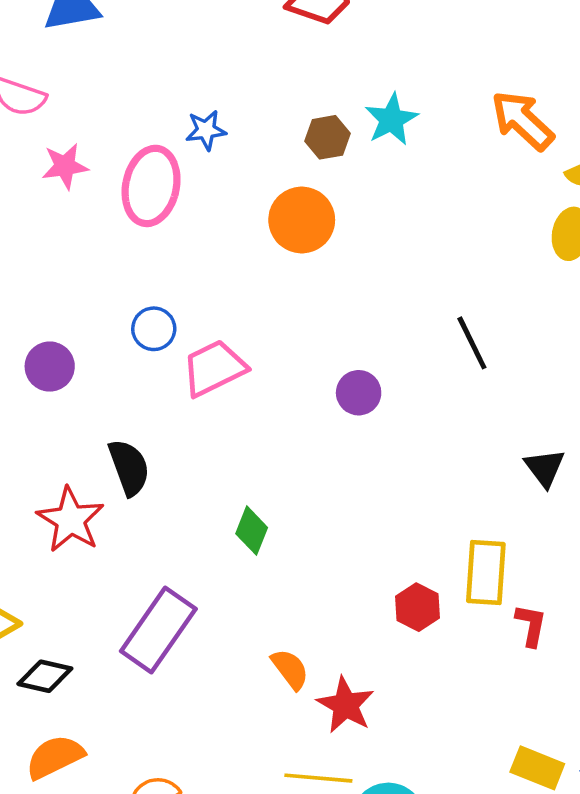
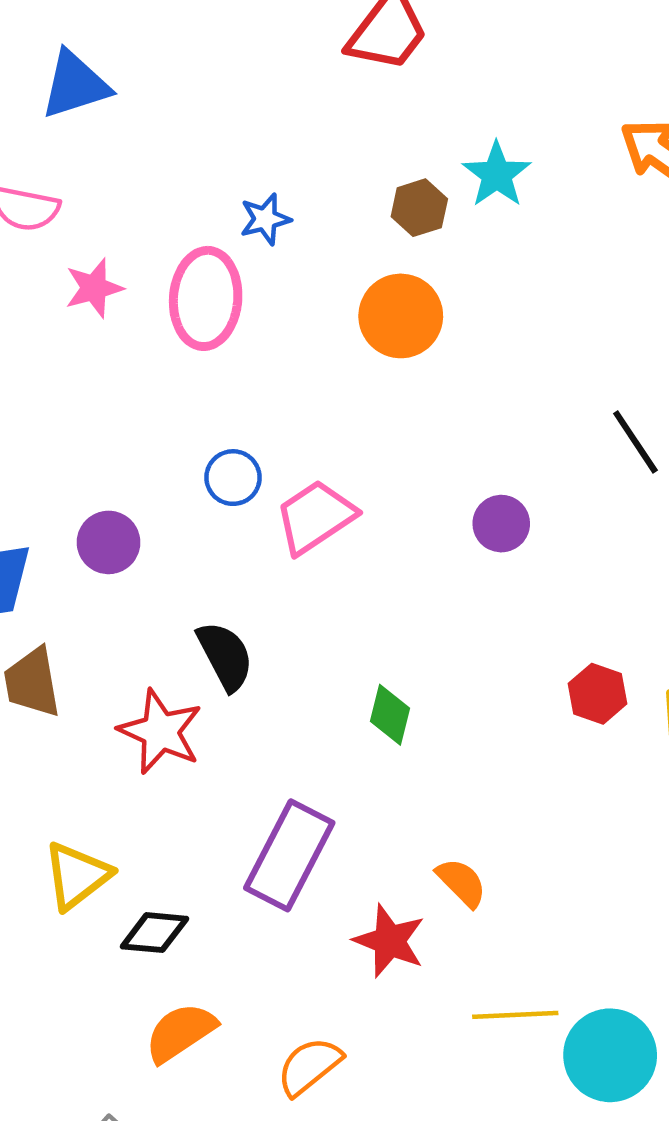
red hexagon: (417, 607) -> (598, 694), moved
red star: (346, 705) -> (389, 941), moved

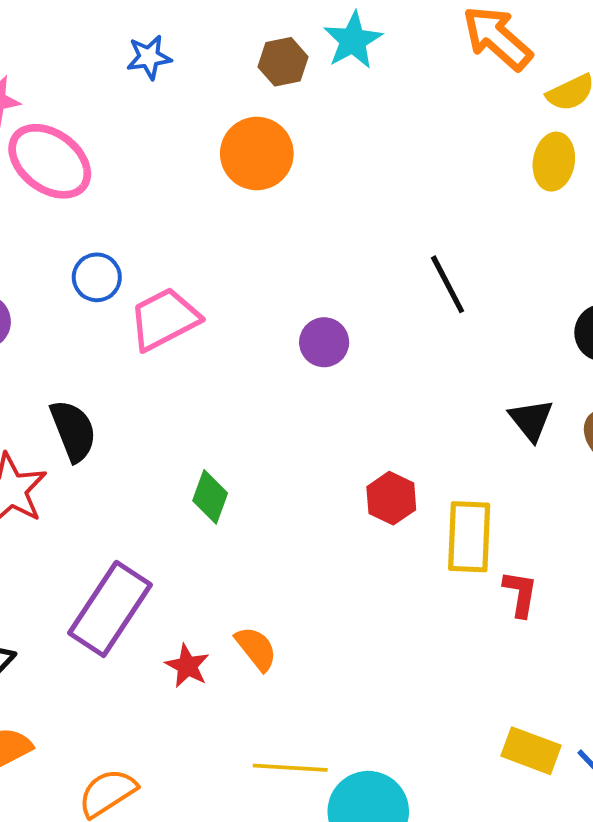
pink ellipse: (206, 298) -> (50, 161), moved, turned -64
red star: (389, 941) -> (187, 666), moved, size x0.7

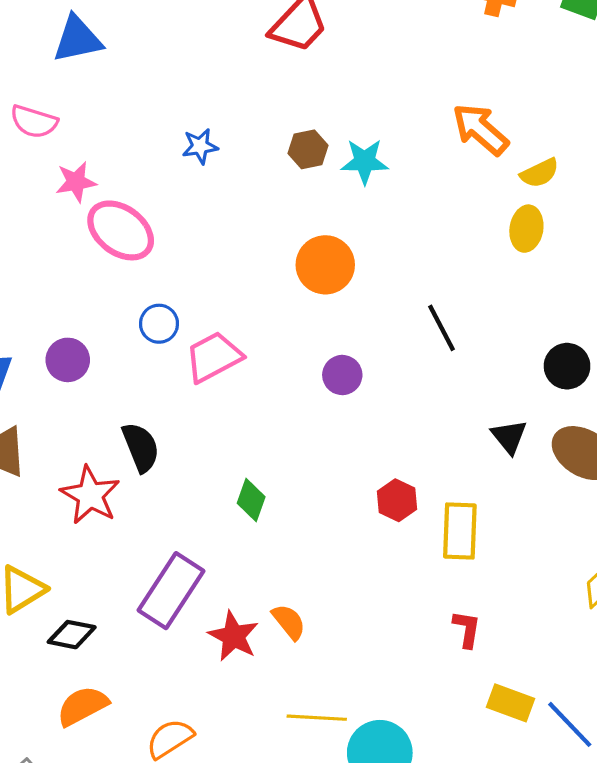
cyan star: (353, 40) -> (365, 161), moved, turned 30
orange circle: (257, 154) -> (325, 265), moved
red L-shape: (520, 594) -> (467, 629), moved
red star: (187, 666) -> (233, 636), size x1.4

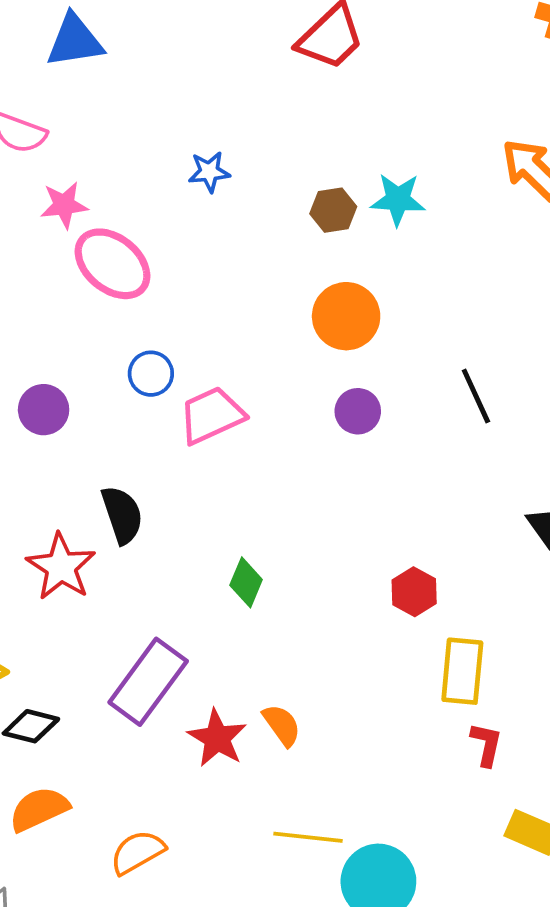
brown hexagon: (308, 149) -> (333, 210), moved
purple circle: (342, 375) -> (358, 411), moved
yellow rectangle: (460, 531) -> (462, 671), moved

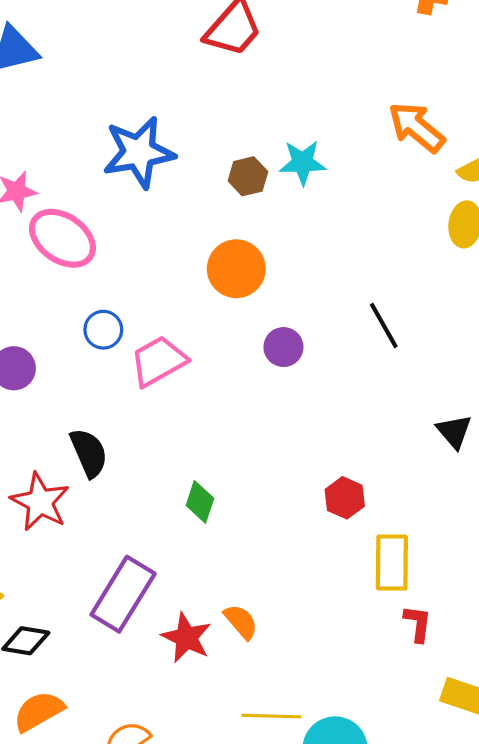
blue star: (209, 172) -> (139, 152), size x2.0
orange circle: (346, 316) -> (236, 269), moved

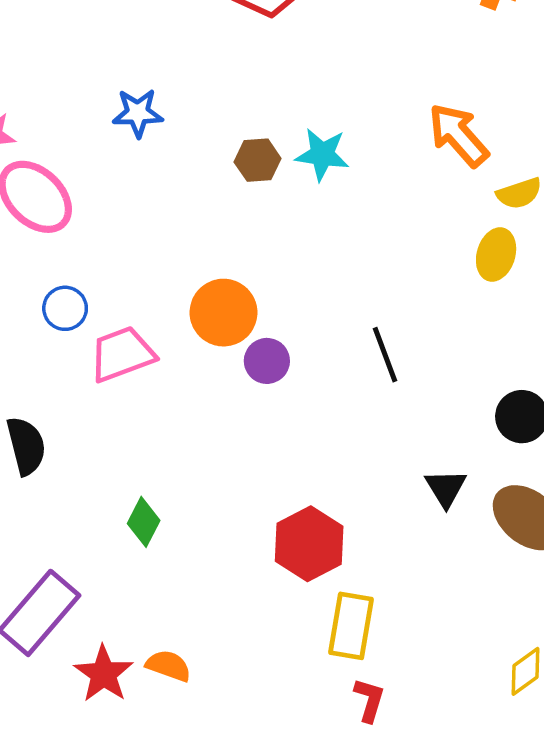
blue star: (139, 152) -> (138, 113), size x0.6
orange circle: (236, 269) -> (223, 313), moved
red hexagon: (345, 498) -> (309, 544), size x1.5
orange semicircle: (241, 622) -> (168, 666), turned -39

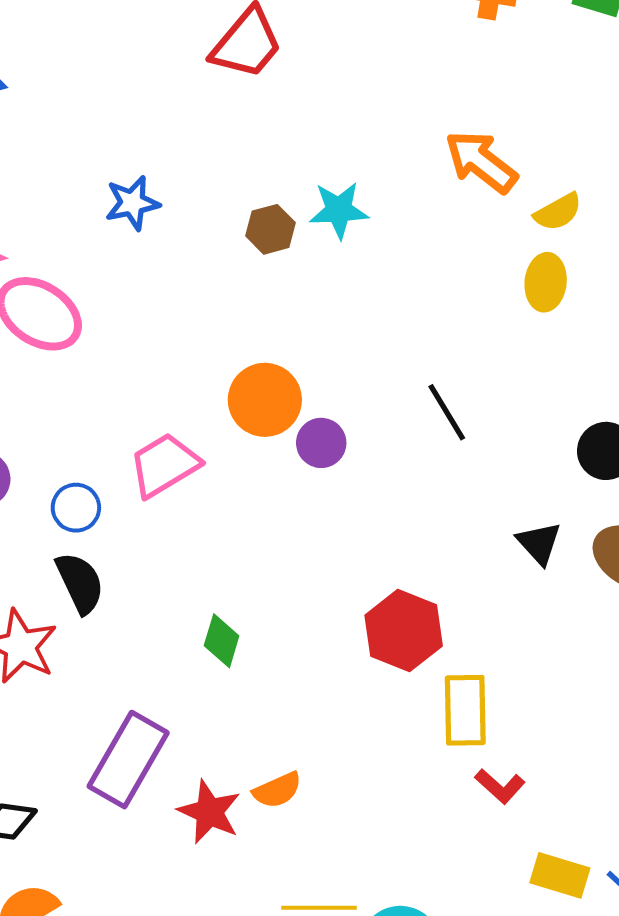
blue circle: (65, 308) -> (76, 508), moved
orange semicircle: (168, 666) -> (277, 790), turned 147
red L-shape: (369, 700) -> (500, 786), turned 126

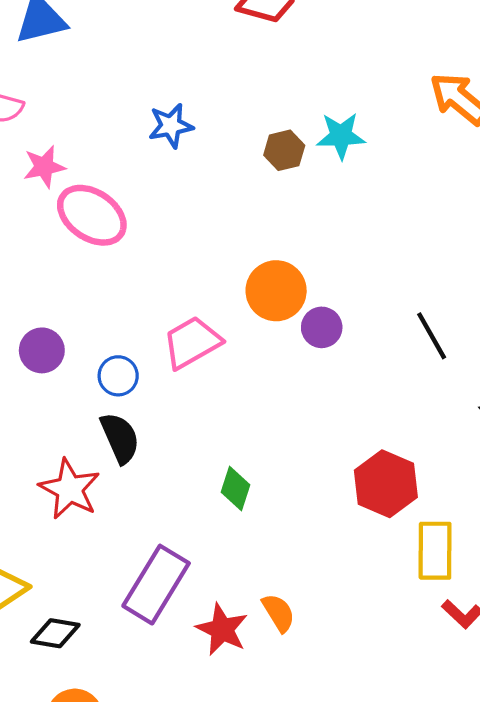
black line: (447, 412) -> (432, 336), moved
orange semicircle: (277, 790) -> (279, 613), turned -99

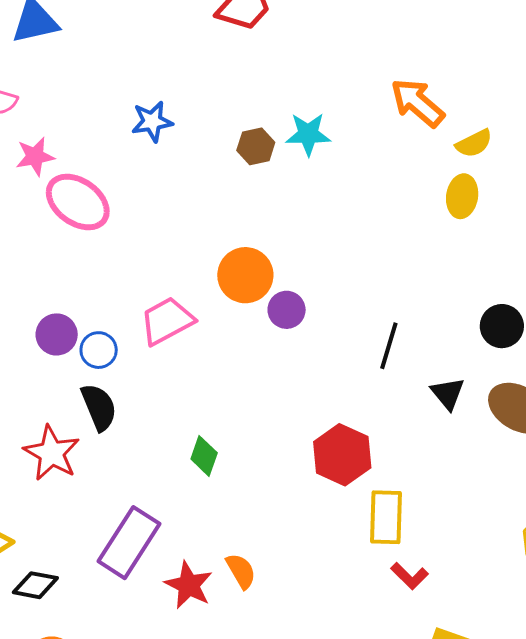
black line: (432, 336) -> (389, 346), moved, turned 45
purple circle: (42, 350) -> (57, 334), moved

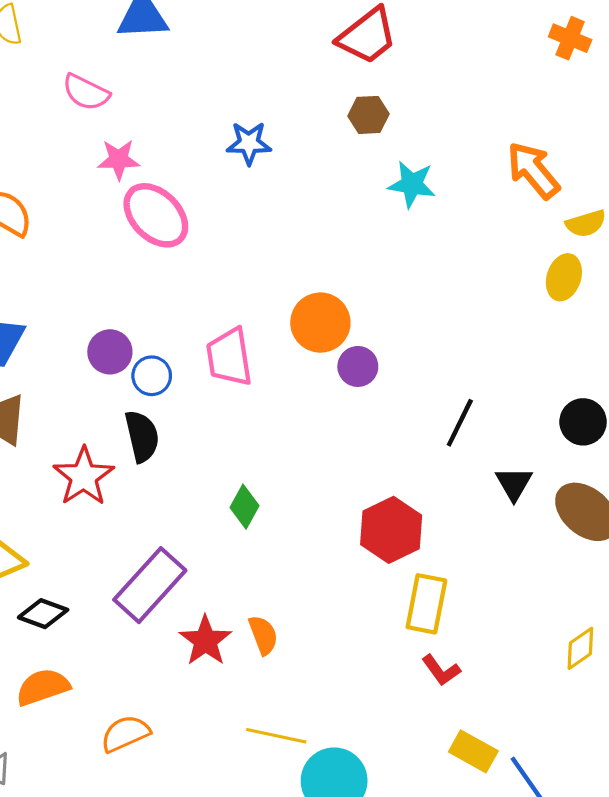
brown hexagon: (256, 146) -> (369, 115), moved
pink trapezoid: (167, 321) -> (229, 357), turned -80

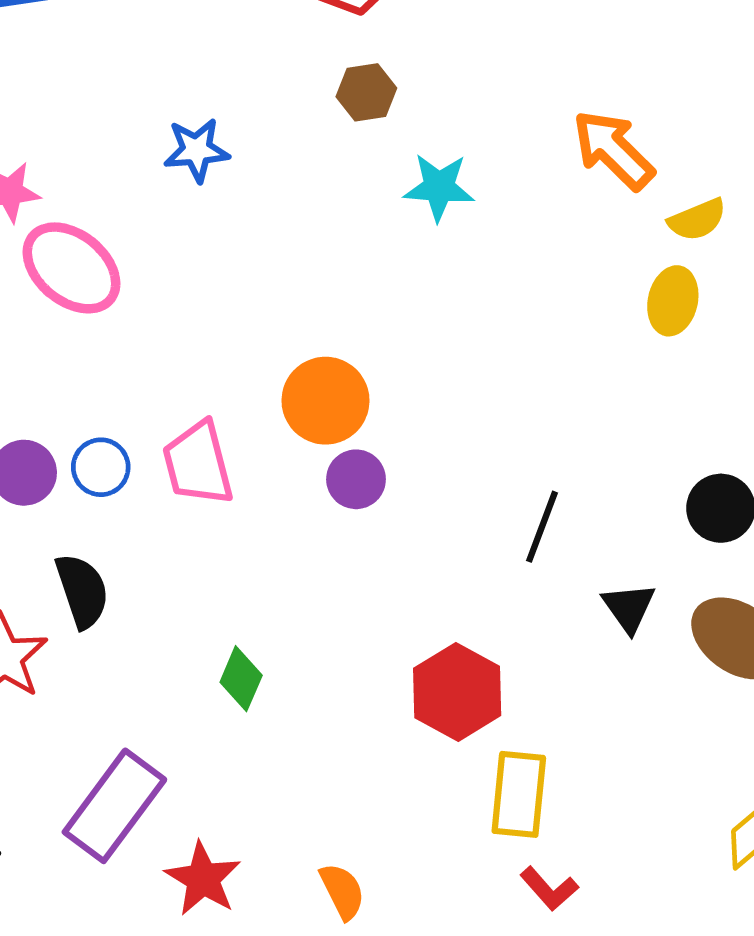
purple circle: (358, 366) -> (356, 479), moved
blue circle: (152, 376) -> (101, 467), moved
orange semicircle: (263, 635) -> (342, 891), moved

